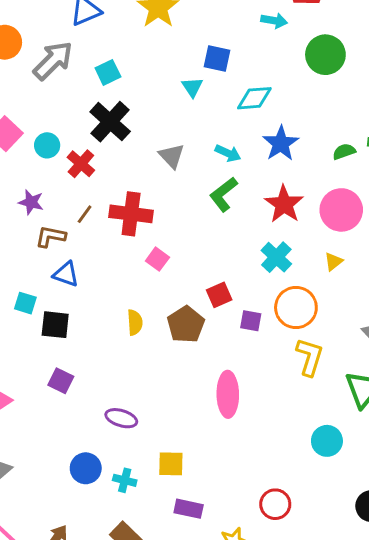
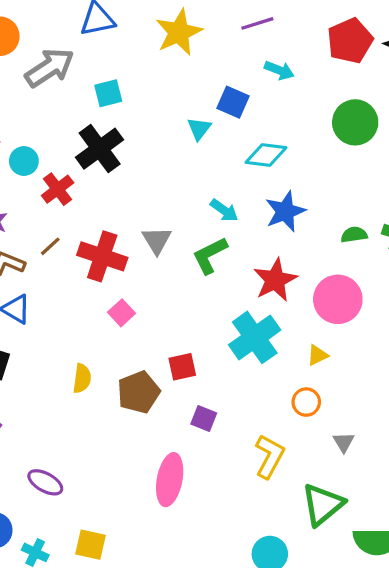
cyan arrow: (274, 21) -> (279, 70), moved
gray triangle: (172, 156) -> (157, 240), moved
cyan cross: (276, 257) -> (255, 337), size x1.4
orange circle: (296, 307) -> (306, 402), moved, size x0.6
purple square: (251, 321) -> (204, 418), moved

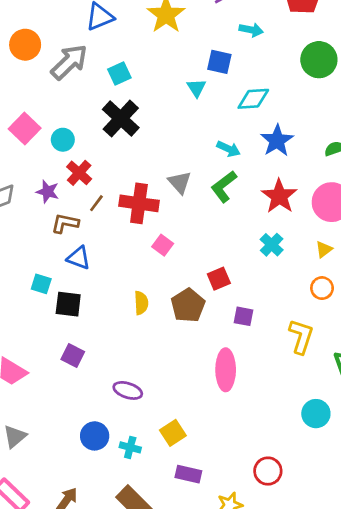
red cross: (58, 189) -> (79, 173), moved
cyan cross: (255, 337) -> (272, 245), size x0.6
yellow square: (90, 545) -> (173, 433), turned -35

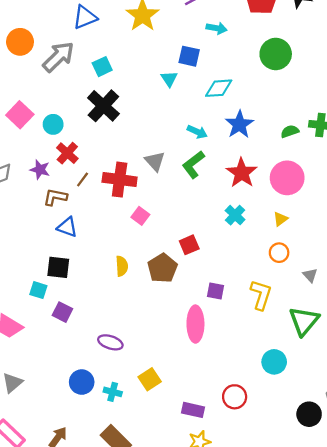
cyan square: (41, 284) -> (38, 290), moved
purple square: (243, 316) -> (216, 291), moved
red circle: (268, 471) -> (235, 397), moved
purple rectangle: (188, 474) -> (193, 410), moved

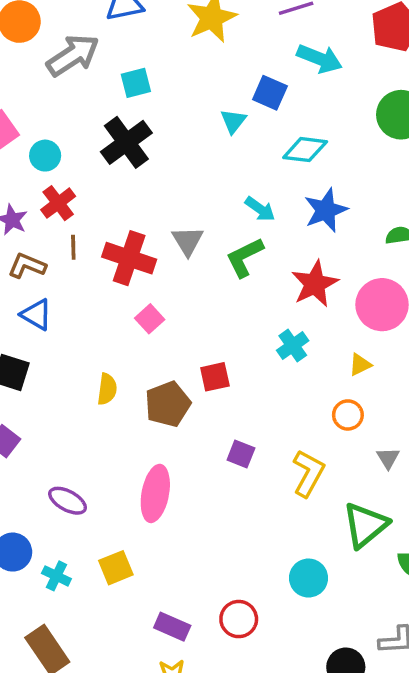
cyan arrow: (217, 28) -> (320, 59), size x1.4
brown line: (83, 179) -> (73, 247), turned -49
pink ellipse: (195, 324) -> (155, 493), moved

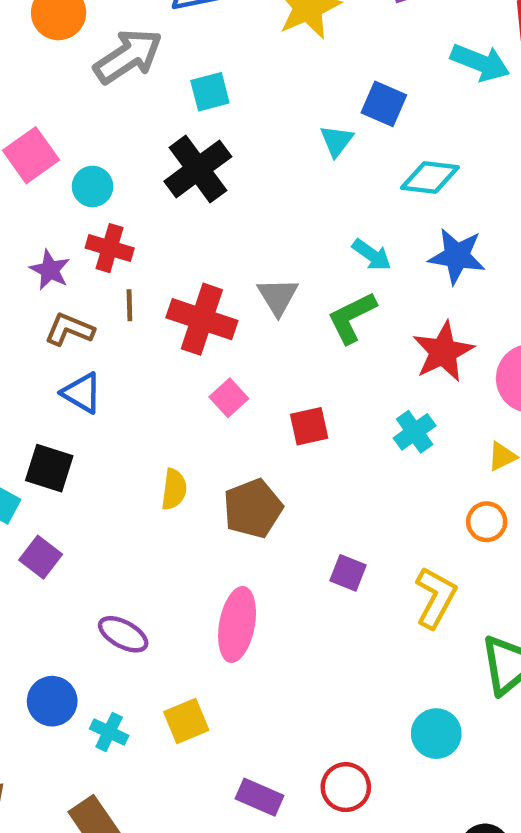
cyan arrow: (320, 59) -> (480, 62), moved
red cross: (58, 203) -> (110, 248), turned -36
blue star: (326, 210) -> (457, 256), turned 30
red square: (215, 377) -> (309, 426), moved

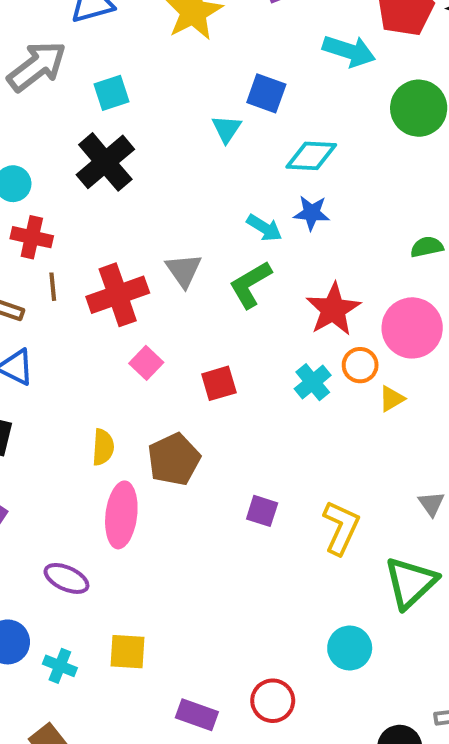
blue star: (457, 256) -> (312, 213), moved, size x0.7
red cross: (202, 319) -> (118, 295), turned -34
orange circle: (487, 522) -> (360, 365), moved
pink ellipse: (237, 624) -> (121, 515), moved
yellow square: (186, 721) -> (127, 652), turned 30

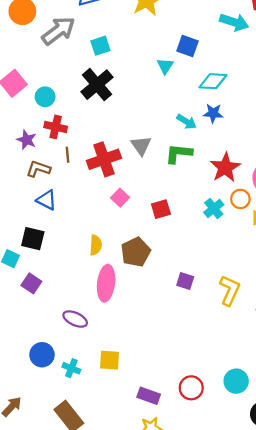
green L-shape: (250, 284) -> (179, 154), turned 36
cyan circle: (350, 648) -> (236, 381), moved

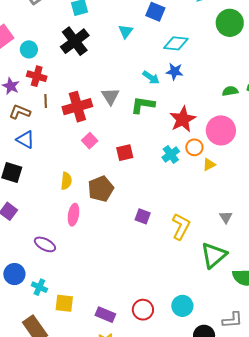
cyan triangle: (165, 66) -> (126, 31), moved
pink ellipse: (106, 283) -> (73, 215), size x0.7
yellow square: (109, 360) -> (64, 303), moved

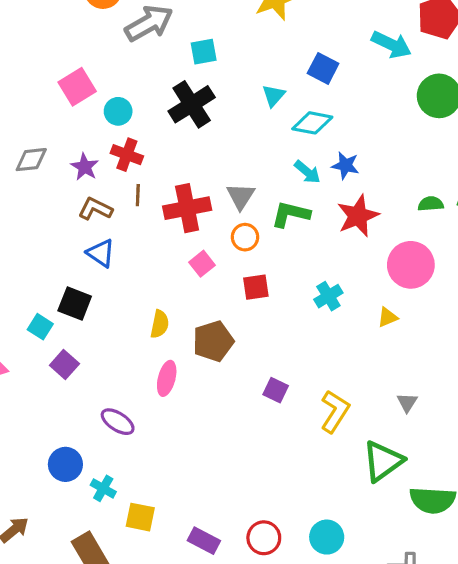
cyan diamond: (176, 43) -> (312, 123), moved
red star: (183, 119) -> (358, 216), moved
orange circle: (194, 147) -> (245, 237), moved

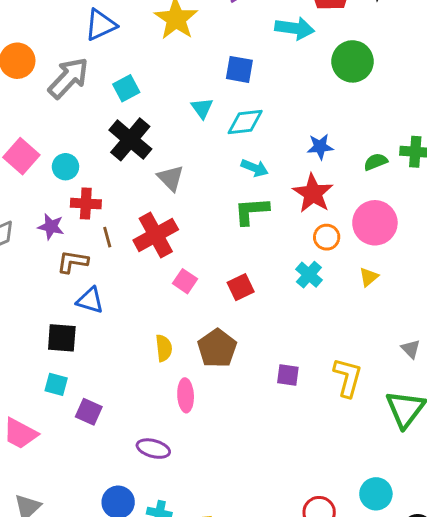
blue star: (345, 165) -> (320, 147), moved
gray triangle: (241, 196) -> (171, 178), moved
orange circle: (245, 237) -> (327, 237), moved
black square: (75, 303) -> (62, 338), moved

